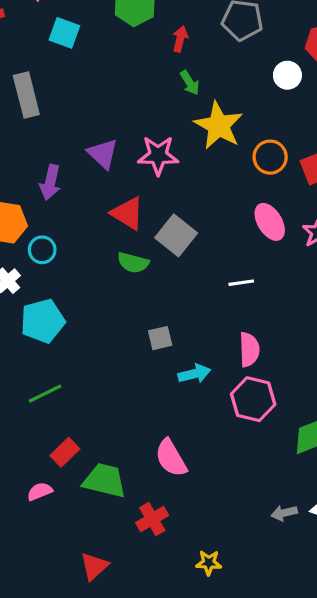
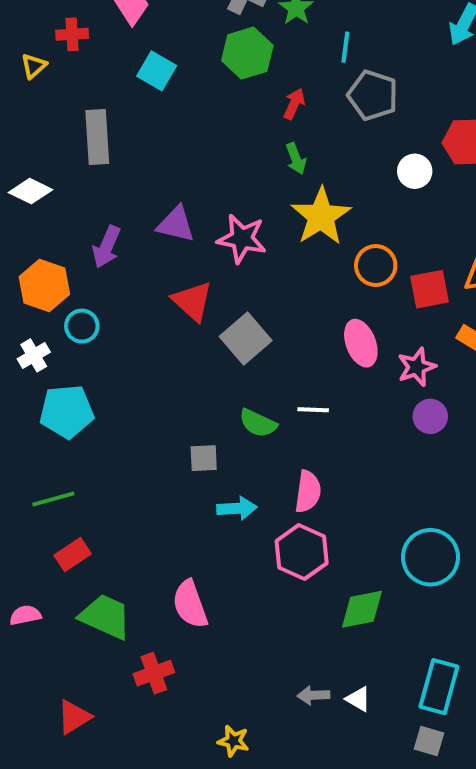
purple triangle: (103, 154) -> (176, 224), turned -40
green semicircle: (133, 263) -> (258, 423), moved
red rectangle: (65, 452) -> (73, 555), moved
yellow star: (209, 563) -> (233, 741), moved

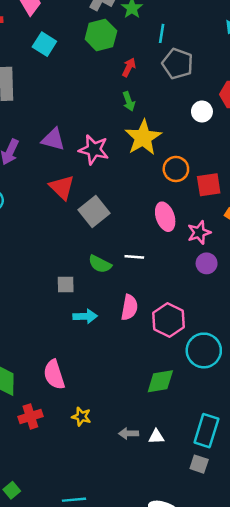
pink hexagon: (302, 552) -> (168, 320), moved
white triangle: (358, 699) -> (156, 437), turned -35
yellow star: (233, 741) -> (81, 417), moved

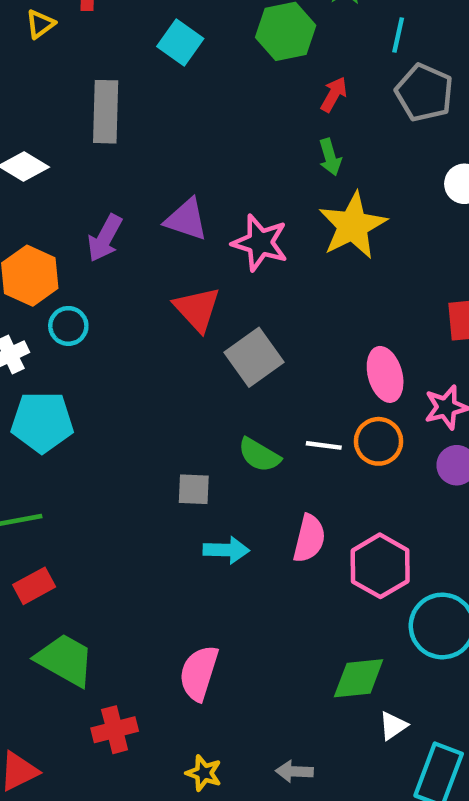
orange circle: (176, 169) -> (378, 441), moved
pink semicircle: (54, 375) -> (199, 673), moved, turned 32
yellow star: (81, 417) -> (204, 773), moved
white triangle: (156, 437) -> (393, 726), moved, turned -35

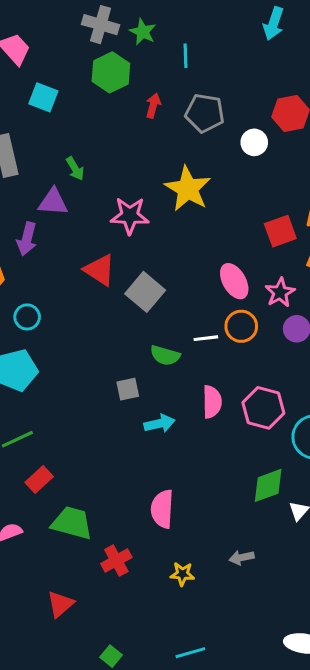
gray pentagon: (424, 93) -> (205, 113), moved
green arrow: (330, 157) -> (75, 169), moved
purple triangle: (186, 219) -> (53, 202), moved
cyan circle: (68, 326) -> (27, 317), moved

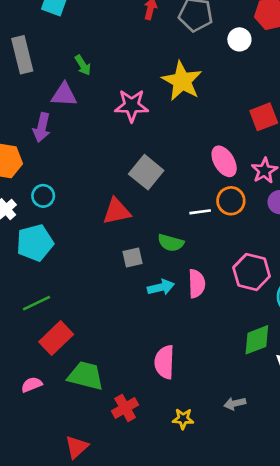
red triangle: (100, 270) -> (117, 211), moved, turned -44
green semicircle: (165, 355) -> (171, 243), moved
pink semicircle: (212, 402) -> (197, 284), moved
red rectangle: (39, 479) -> (56, 338), size x1.4

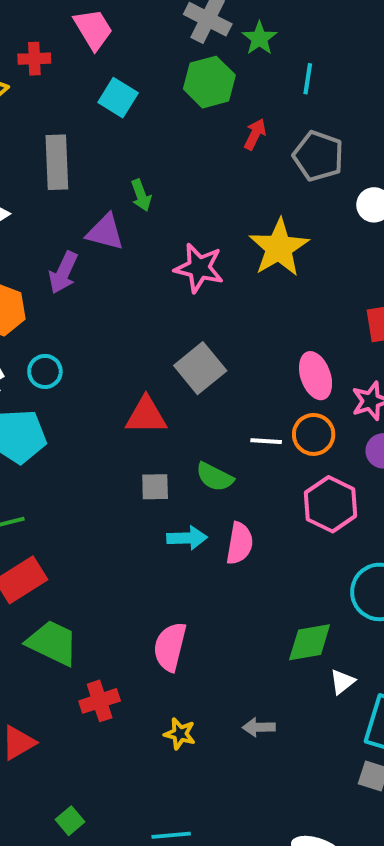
pink hexagon: (252, 272) -> (331, 504), moved

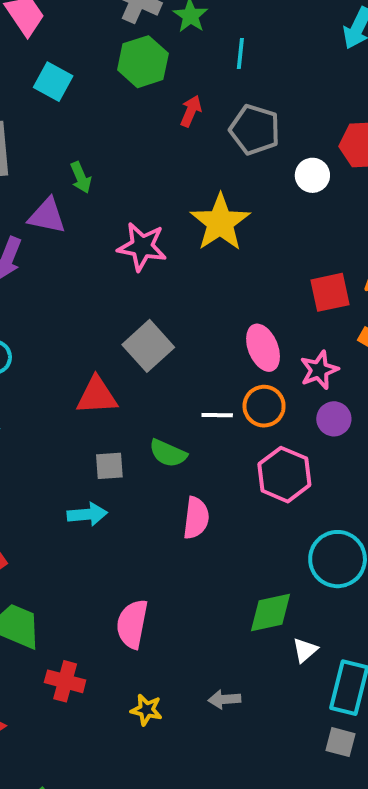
cyan arrow: (187, 538) -> (87, 514), moved
red cross: (100, 701) -> (65, 681), turned 36

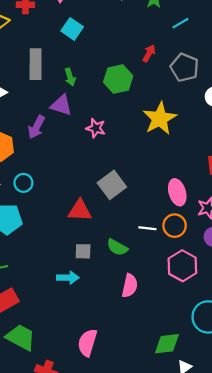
cyan line: (240, 53) -> (180, 23), turned 48
green hexagon: (143, 62) -> (118, 79), moved
green arrow: (81, 177) -> (70, 77), moved
pink star: (142, 247) -> (96, 128), moved, size x0.7

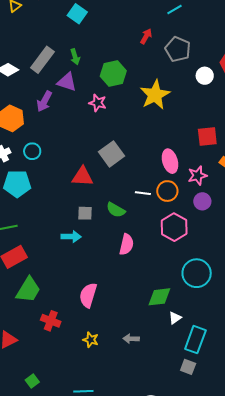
gray rectangle: (36, 64) -> (42, 60), moved, turned 36
green hexagon: (118, 79) -> (113, 74), moved
green trapezoid: (21, 337) -> (28, 290), turned 92

